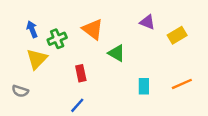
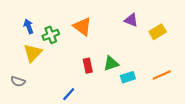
green triangle: (116, 53) -> (111, 63), moved, turned -49
red rectangle: (81, 73) -> (88, 66), moved
cyan rectangle: (144, 86) -> (128, 77), turned 72

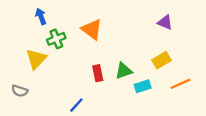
purple triangle: (131, 20) -> (165, 22), moved
blue arrow: (29, 26) -> (41, 16), moved
yellow rectangle: (158, 32) -> (162, 60), moved

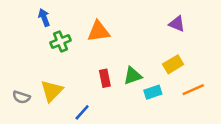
orange triangle: (92, 29) -> (98, 31), turned -45
yellow triangle: (36, 59) -> (52, 91), moved

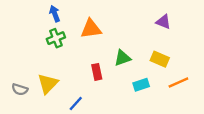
blue arrow: (44, 18) -> (55, 14), moved
yellow rectangle: (173, 64) -> (160, 59), turned 54
green triangle: (133, 76) -> (122, 58), moved

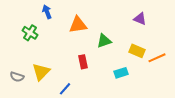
green cross: (56, 38) -> (30, 33), moved, turned -35
green triangle: (122, 58) -> (104, 41), moved
orange line: (178, 82) -> (157, 58), moved

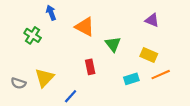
orange triangle: (78, 25) -> (85, 27), turned 36
green triangle: (104, 41) -> (113, 44), turned -49
orange line: (157, 58) -> (161, 75), moved

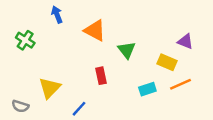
purple triangle: (152, 20) -> (185, 41), moved
green cross: (33, 35) -> (25, 40), moved
gray semicircle: (18, 83) -> (20, 106), moved

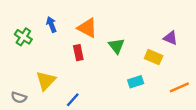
blue arrow: (57, 15) -> (51, 24), moved
red rectangle: (101, 76) -> (78, 53), moved
orange line: (180, 84) -> (179, 87), moved

